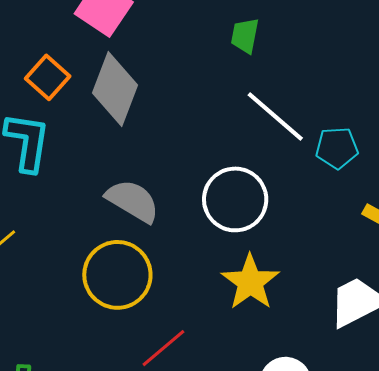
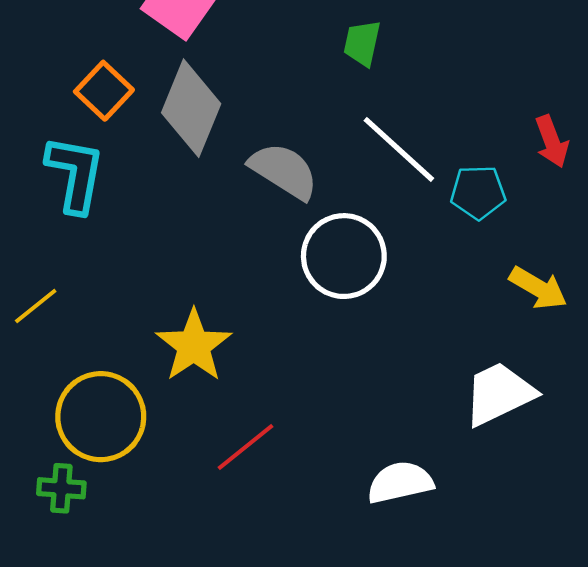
gray semicircle: (133, 201) -> (284, 171), moved
yellow circle: (117, 275) -> (101, 417), moved
yellow star: (250, 282) -> (194, 346), moved

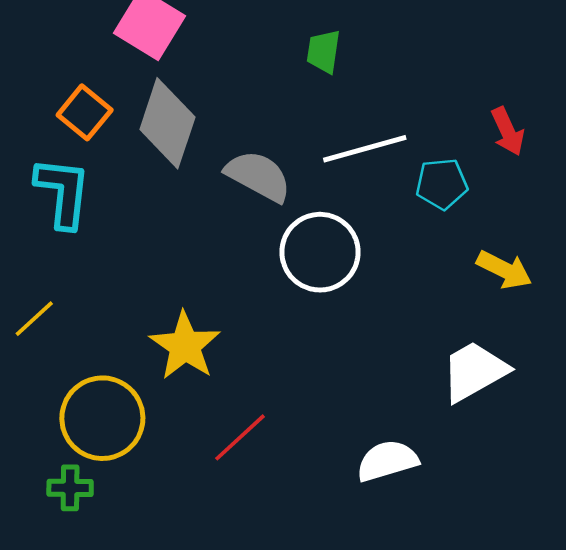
white line: (399, 149) -> (365, 149), turned -54

